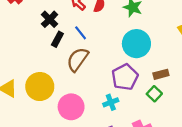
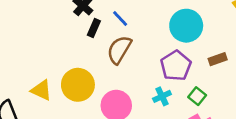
green square: (154, 94) -> (197, 96), moved

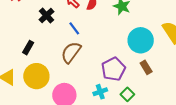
cyan circle: (186, 26) -> (141, 40), moved
black rectangle: (94, 28) -> (28, 48), moved
brown rectangle: (218, 59) -> (146, 67), turned 72

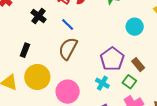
cyan circle: (141, 40) -> (135, 27), size x0.7
brown rectangle: (146, 67) -> (138, 65), moved
cyan cross: (100, 92) -> (102, 83), turned -32

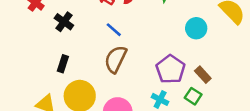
black cross: (38, 16) -> (64, 22), moved

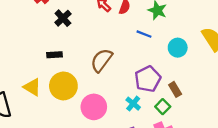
blue line: (114, 30) -> (144, 34), moved, turned -32
black rectangle: (63, 64) -> (54, 55), turned 56

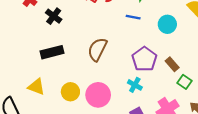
black rectangle: (54, 55) -> (52, 52), size x1.5
yellow circle: (63, 86) -> (70, 92), moved, size x0.7
green square: (163, 107) -> (185, 82), moved

